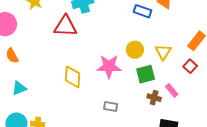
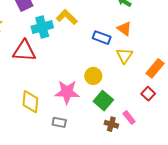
yellow triangle: (163, 52) -> (124, 56), moved
green square: (146, 74) -> (103, 101), turned -36
gray rectangle: (111, 106) -> (59, 122), moved

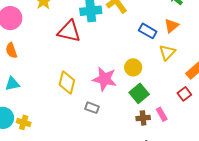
orange triangle: (124, 29) -> (172, 26), turned 35
brown cross: (111, 124) -> (143, 118), turned -32

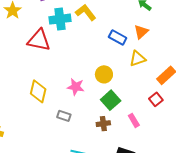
yellow triangle: (167, 52) -> (138, 59), turned 30
pink star: (105, 79) -> (76, 87), size x0.7
brown cross: (143, 118) -> (103, 124), moved

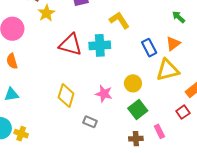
cyan cross: (60, 19) -> (100, 45), moved
blue rectangle: (118, 38) -> (149, 48), turned 30
yellow triangle: (138, 59) -> (168, 70), size x1.4
brown cross: (103, 124) -> (136, 139), moved

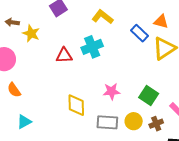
orange triangle: (173, 43) -> (161, 22), turned -49
red triangle: (71, 45) -> (64, 55), size x0.7
yellow circle: (133, 83) -> (134, 121), moved
gray rectangle: (90, 122) -> (107, 122), size x1.5

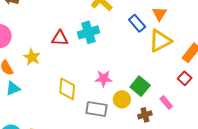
orange triangle: (161, 22) -> (159, 14), turned 42
yellow star: (31, 33) -> (32, 57), moved
yellow circle: (134, 121) -> (122, 99), moved
cyan triangle: (24, 122) -> (13, 88), moved

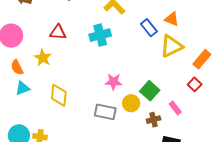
orange triangle: (159, 14) -> (172, 19), turned -42
red triangle: (60, 38) -> (58, 32), moved
yellow diamond: (67, 89) -> (59, 95), moved

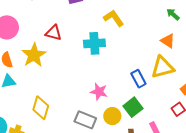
blue rectangle: (149, 28) -> (138, 79), moved
yellow star: (43, 58) -> (34, 55), size x1.4
yellow diamond: (59, 95) -> (41, 108), moved

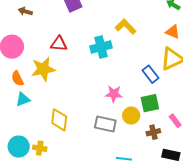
yellow L-shape: (114, 18) -> (126, 27), moved
yellow star: (34, 55) -> (43, 69), turned 30
green square: (133, 107) -> (150, 103), turned 36

